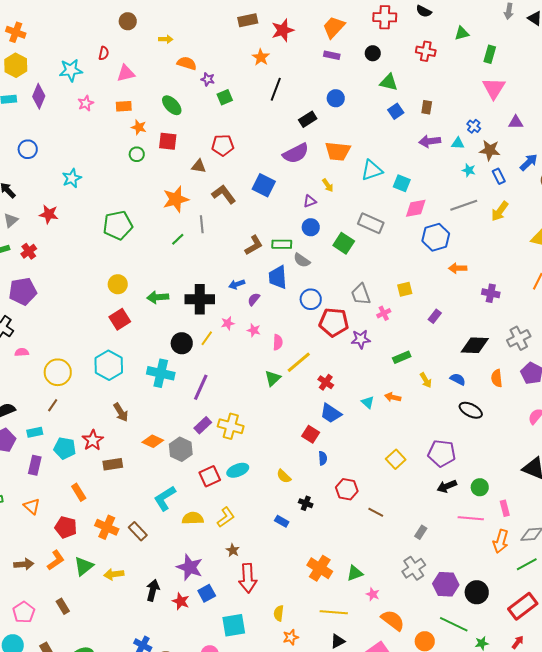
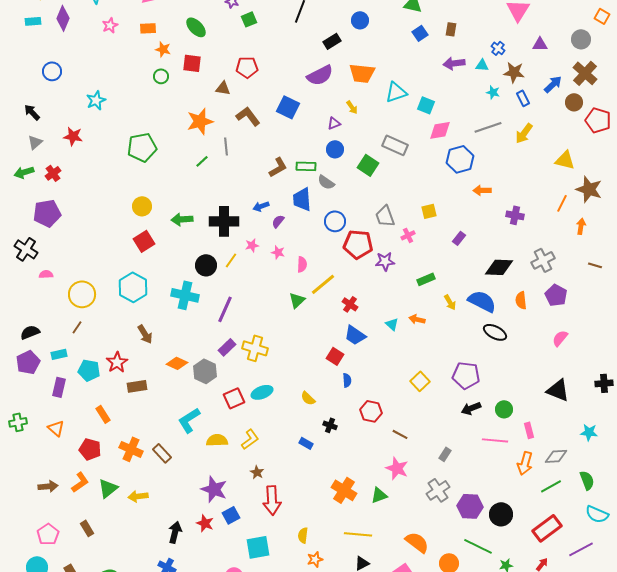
blue semicircle: (458, 379) -> (482, 301), size x1.8
black arrow: (153, 590) -> (175, 532), moved
pink star: (373, 594) -> (397, 468), moved, size x1.6

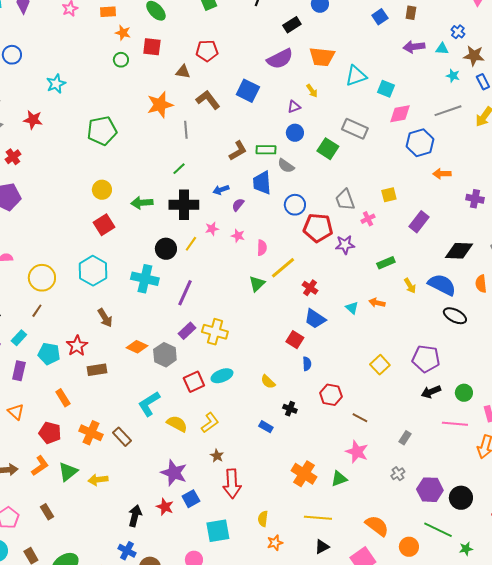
green line: (202, 161) -> (179, 169), moved
purple rectangle: (459, 238) -> (419, 222), size x1.5
cyan rectangle: (59, 354) -> (19, 338), turned -35
yellow semicircle: (217, 440) -> (177, 424), turned 30
gray cross: (438, 490) -> (398, 474), size x0.6

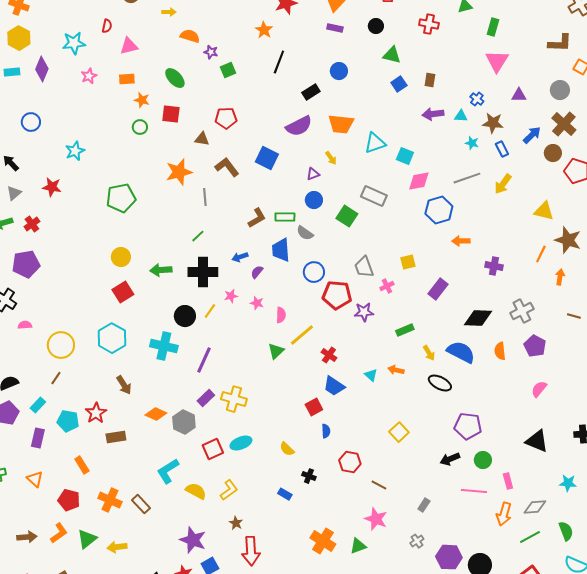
black ellipse: (455, 316) -> (440, 383), moved
red square: (295, 340) -> (314, 407), turned 30
purple pentagon: (426, 359) -> (468, 426), moved

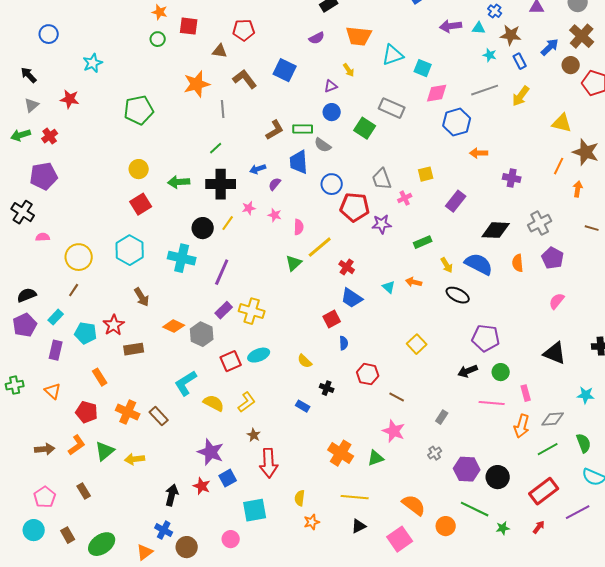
purple semicircle: (299, 126) -> (317, 38), size x0.6

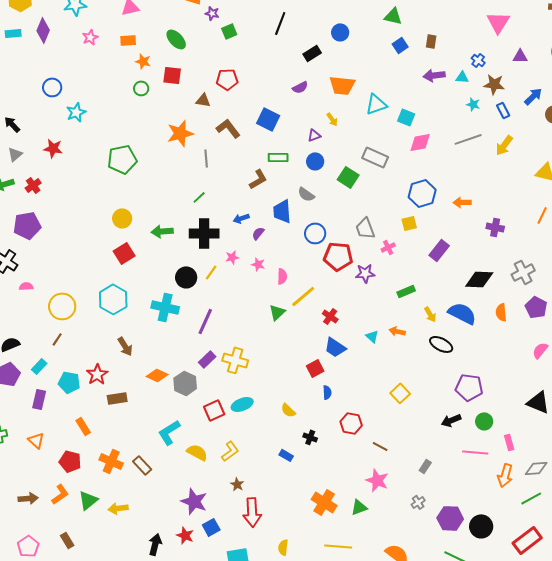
blue circle: (49, 34) -> (52, 87), moved
blue hexagon: (457, 122) -> (422, 193), moved
green rectangle: (303, 129) -> (278, 157), moved

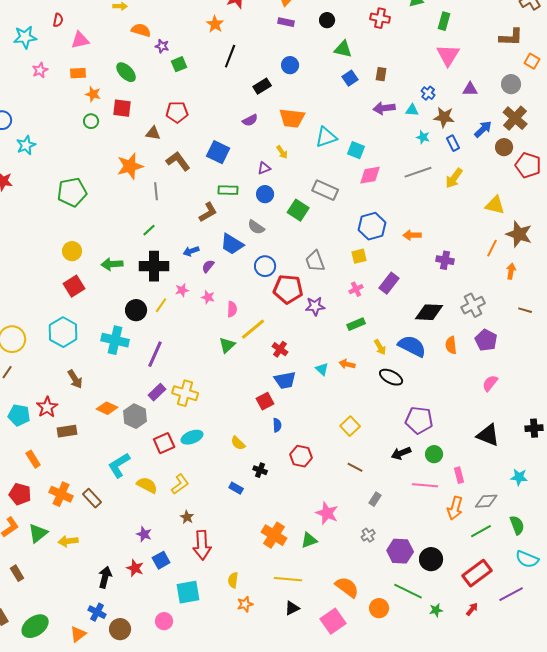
blue trapezoid: (282, 211) -> (232, 244), turned -55
pink cross: (388, 247) -> (356, 289), moved
blue trapezoid: (335, 347) -> (285, 380), turned -45
brown line: (380, 446) -> (355, 467), moved
purple star: (194, 501) -> (144, 534), size x0.6

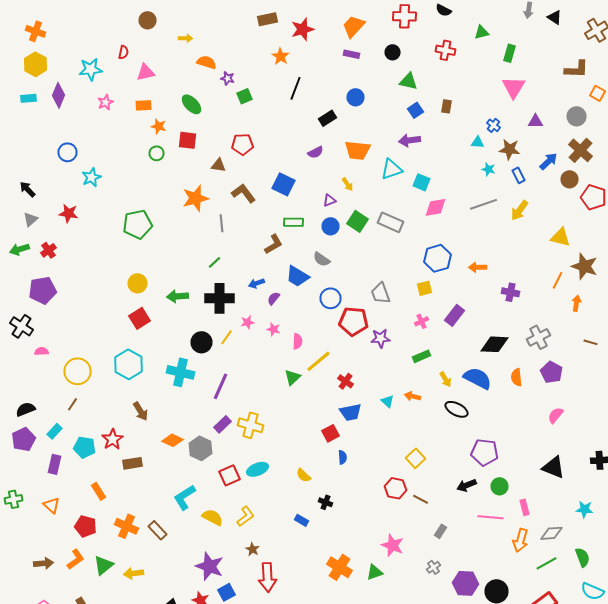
purple arrow: (384, 108) -> (410, 140), moved
green square: (298, 210) -> (358, 221), moved
red hexagon: (301, 456) -> (396, 488), moved
purple star: (144, 534) -> (210, 566), size x1.8

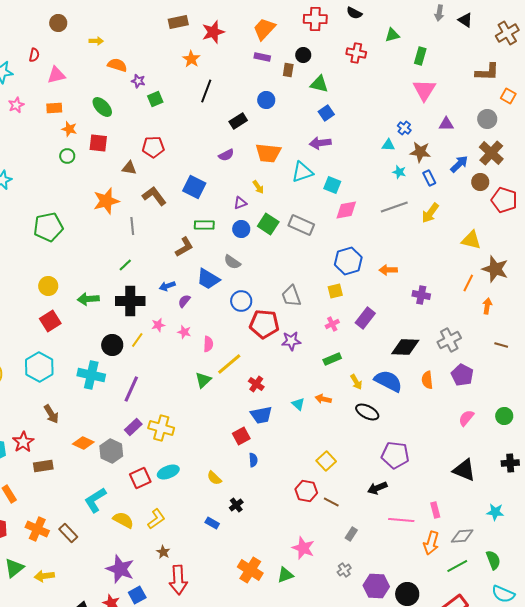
brown rectangle: (446, 106) -> (288, 70), moved
green circle: (500, 486) -> (504, 416), moved
black cross: (326, 502) -> (236, 505), turned 32

